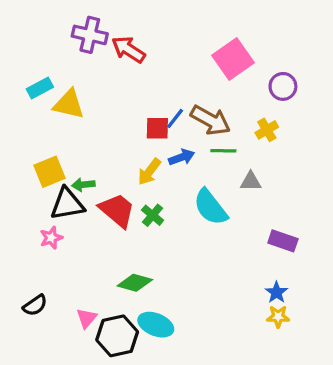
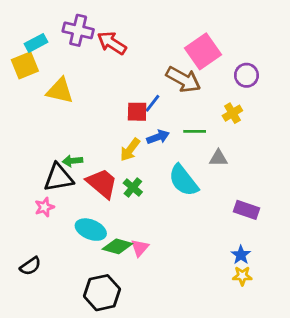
cyan rectangle: (40, 88) -> (36, 43), moved
brown arrow: (210, 120) -> (183, 79), moved
yellow square: (50, 172) -> (25, 65), moved
pink triangle: (87, 318) -> (140, 248), moved
cyan ellipse: (156, 325) -> (91, 230), moved

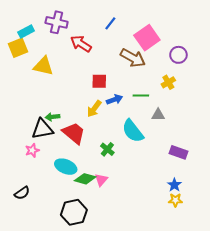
red arrow: (112, 43) -> (81, 44), moved
blue line: (152, 103) -> (110, 23), moved
green cross: (133, 187) -> (107, 149), moved

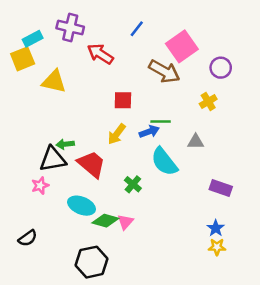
green line: (141, 95) -> (161, 122), moved
blue arrow: (114, 100) -> (149, 132), moved

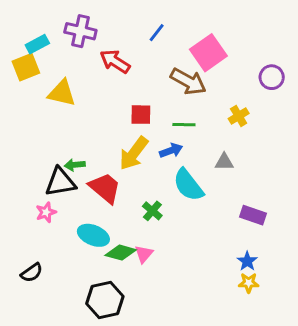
purple circle: (221, 68) -> (272, 77), moved
green line: (161, 122) -> (184, 125), moved
yellow arrow: (117, 134) -> (134, 153), size x1.4

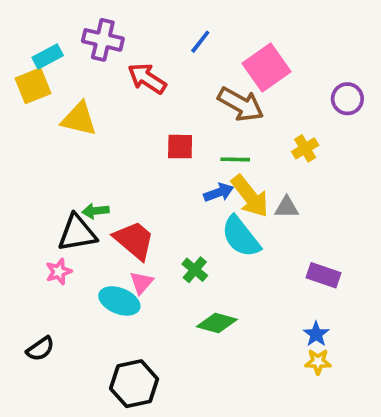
yellow arrow: (134, 153) -> (250, 196), moved, turned -75
green diamond: (121, 253) -> (217, 323), moved
pink triangle: (144, 254) -> (141, 283), moved

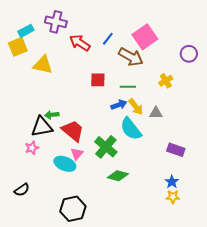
blue line: (200, 42) -> (108, 39), moved
yellow arrow: (250, 196) -> (136, 107), size x0.7
green cross: (195, 270) -> (106, 147), size x1.6

